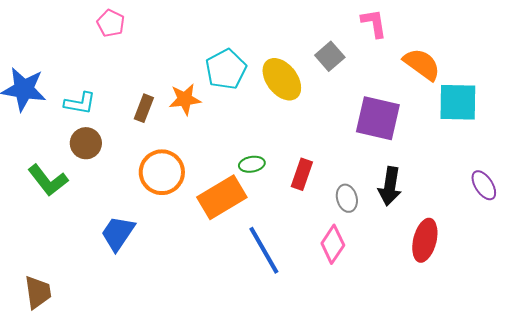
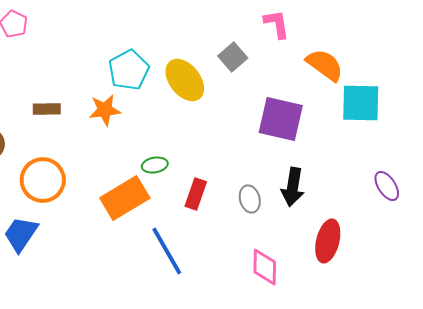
orange star: (185, 99) -> (105, 110), moved
brown rectangle: (144, 108) -> (47, 109), turned 68
orange circle: (162, 172) -> (43, 180), moved
red rectangle: (302, 174) -> (196, 194), moved
pink diamond: (333, 244) -> (265, 267), moved, turned -33

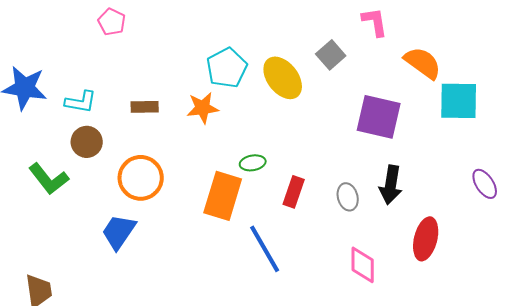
orange rectangle: (125, 198) -> (223, 196), turned -42

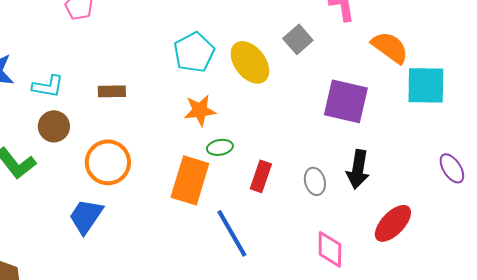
orange star: (203, 108) -> (200, 110), moved
red ellipse: (426, 239) -> (393, 223), turned 30

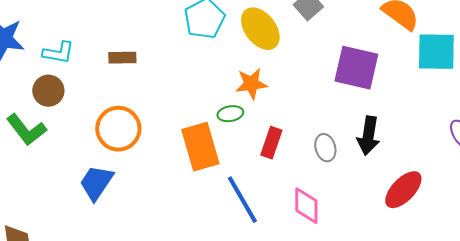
orange star: (200, 110) -> (251, 84), moved
brown circle: (54, 126) -> (48, 91), moved
orange rectangle: (190, 180) -> (200, 147), turned -33
pink diamond: (330, 249) -> (306, 206), moved

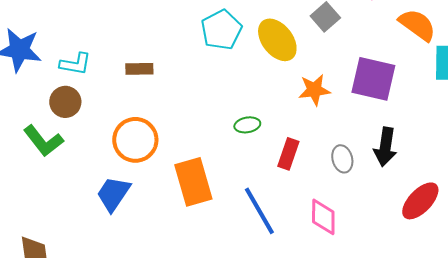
orange star: (251, 84) -> (314, 90), moved
orange rectangle: (200, 147) -> (193, 182), moved

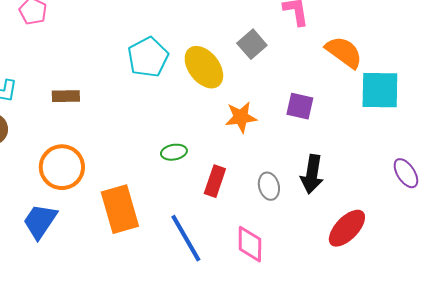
purple square: (373, 79) -> (300, 106), size x0.6

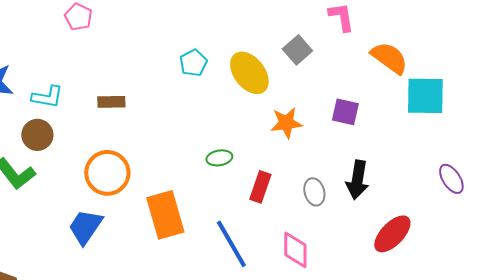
cyan pentagon: (148, 57) -> (193, 63), size x0.7

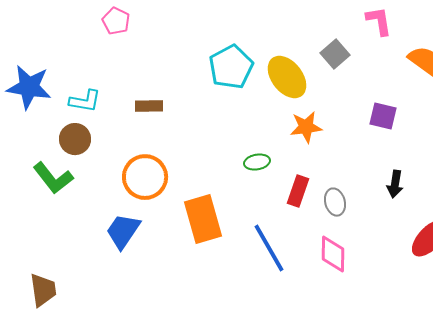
cyan pentagon: (193, 63) -> (231, 67), size x1.6
orange star: (286, 123) -> (306, 127), moved
black arrow: (357, 180) -> (395, 184), size x0.7
gray ellipse: (314, 192) -> (335, 202), moved

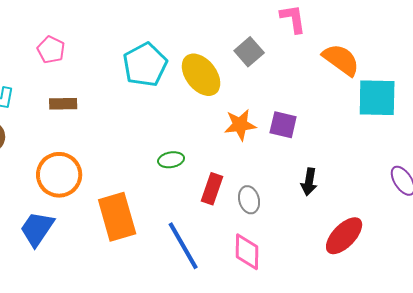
pink pentagon: (116, 21) -> (51, 50), moved
purple square: (383, 116) -> (283, 125), moved
orange star: (306, 127) -> (240, 125), moved

